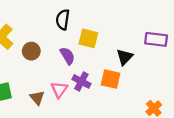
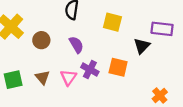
yellow square: (88, 38) -> (112, 22), moved
black triangle: (125, 57) -> (142, 46), moved
brown triangle: (37, 98) -> (42, 77), moved

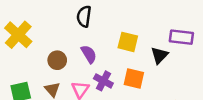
yellow square: (112, 22) -> (128, 42), moved
brown circle: (41, 40) -> (57, 60), moved

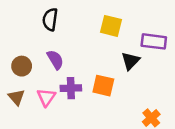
yellow square: (128, 42) -> (111, 26), moved
purple cross: (103, 81) -> (71, 88), turned -30

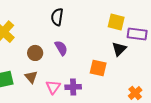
yellow square: (111, 26) -> (116, 22), moved
purple cross: (71, 88) -> (73, 87), moved
pink triangle: (46, 97) -> (53, 87), moved

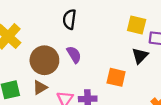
brown circle: (35, 53) -> (44, 60), size x1.6
brown triangle: (31, 77) -> (40, 88), turned 40

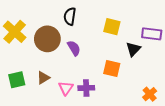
yellow square: (137, 25) -> (112, 27), moved
brown circle: (44, 60) -> (47, 39), moved

